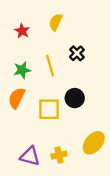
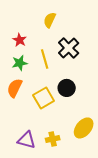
red star: (22, 31) -> (20, 40), moved
black cross: (77, 53) -> (69, 48), size x1.5
yellow square: (49, 109) -> (44, 98), turned -30

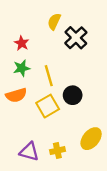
black cross: (69, 48) -> (76, 38), moved
yellow line: (45, 59) -> (49, 76), moved
orange semicircle: (15, 88) -> (16, 95), turned -132

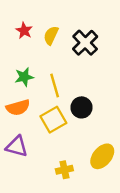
yellow semicircle: (54, 21) -> (51, 35), moved
red star: (22, 43) -> (24, 31), moved
purple triangle: (29, 152) -> (17, 147), moved

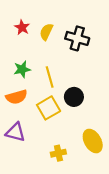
black cross: (85, 43) -> (77, 38), turned -30
yellow ellipse: (102, 156) -> (93, 141), turned -70

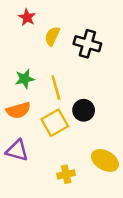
red star: (22, 27) -> (27, 17), moved
yellow ellipse: (93, 141) -> (105, 160), turned -30

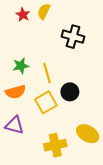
yellow semicircle: (52, 36) -> (44, 11), moved
yellow cross: (66, 174) -> (55, 145), size x1.5

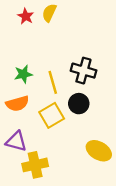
black cross: (73, 37) -> (83, 71), moved
yellow cross: (55, 145) -> (35, 165), moved

